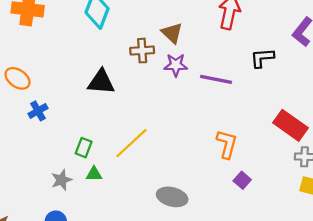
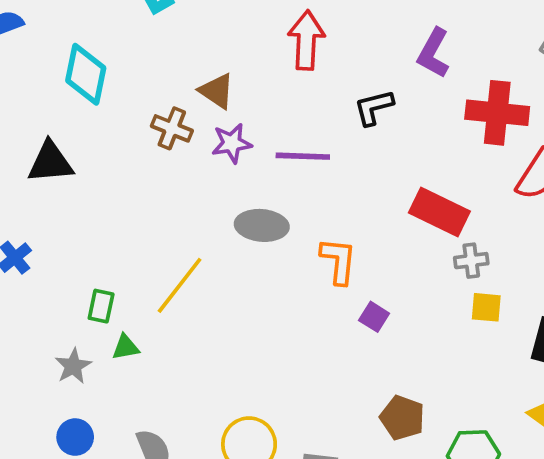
brown cross: (142, 51) -> (172, 128), turned 35
black triangle: (101, 82) -> (50, 162), moved
gray ellipse: (172, 197) -> (262, 225), moved

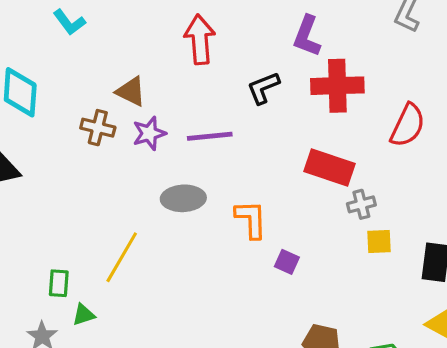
red cross: (497, 113) -> (337, 86), moved

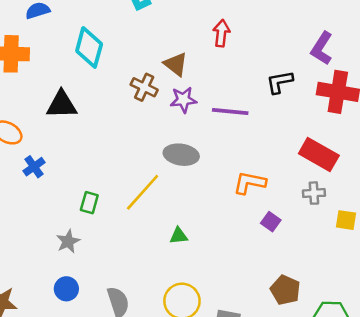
red arrow: (200, 39) -> (221, 33), moved, size x0.7
gray ellipse: (183, 198) -> (181, 155), moved
gray cross: (361, 204) -> (314, 193), moved
orange L-shape: (251, 219) -> (249, 183), turned -88
green triangle: (84, 315) -> (179, 236), moved

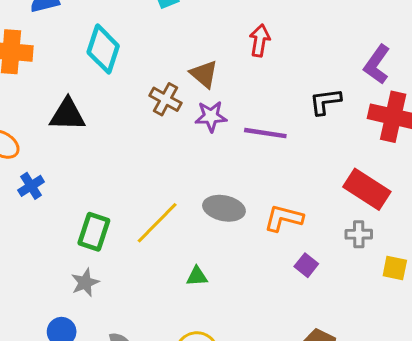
gray ellipse: (181, 155) -> (224, 208), moved
green rectangle: (89, 203) -> (94, 232), size x1.4
gray star: (68, 241) -> (85, 283), moved

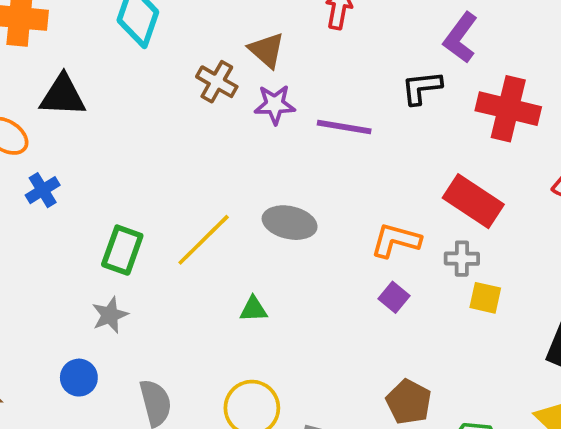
purple L-shape: (377, 64) -> (460, 38), moved
black triangle: (67, 115) -> (63, 96), moved
orange L-shape: (284, 218) -> (396, 240), moved
yellow square: (395, 268) -> (485, 298), moved

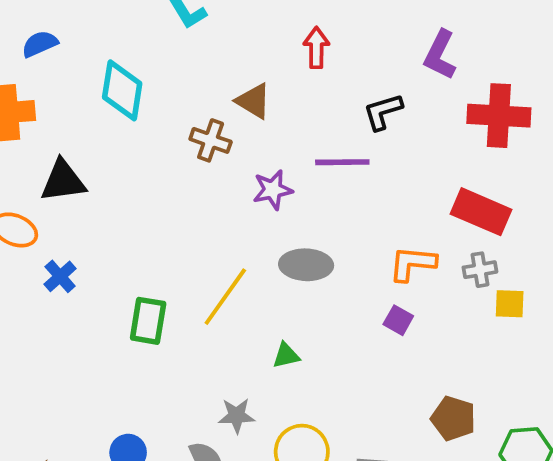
black L-shape: (422, 88) -> (383, 112), moved
purple star: (275, 105) -> (273, 190), moved
purple square: (394, 297) -> (398, 320), moved
gray star: (110, 315) -> (237, 416), moved, turned 30

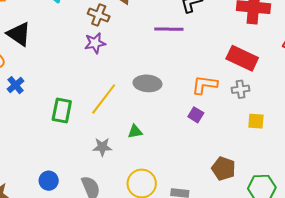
black triangle: (63, 181) -> (19, 34), turned 40
purple star: (273, 190) -> (95, 43), moved
yellow square: (510, 304) -> (256, 121), moved
gray star: (237, 416) -> (102, 147), moved

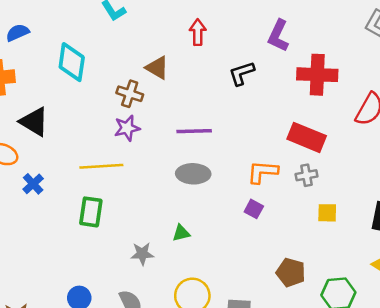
purple line: (169, 29) -> (194, 131), moved
yellow line: (104, 99) -> (101, 166), moved, turned 52

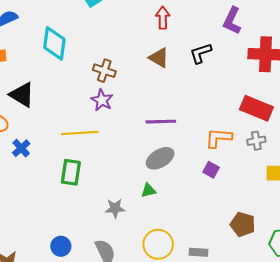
brown triangle: (157, 68) -> (159, 58), moved
purple star: (127, 128) -> (102, 100), turned -30
purple line: (194, 131) -> (161, 122), moved
gray ellipse: (193, 174) -> (160, 158), moved, turned -32

